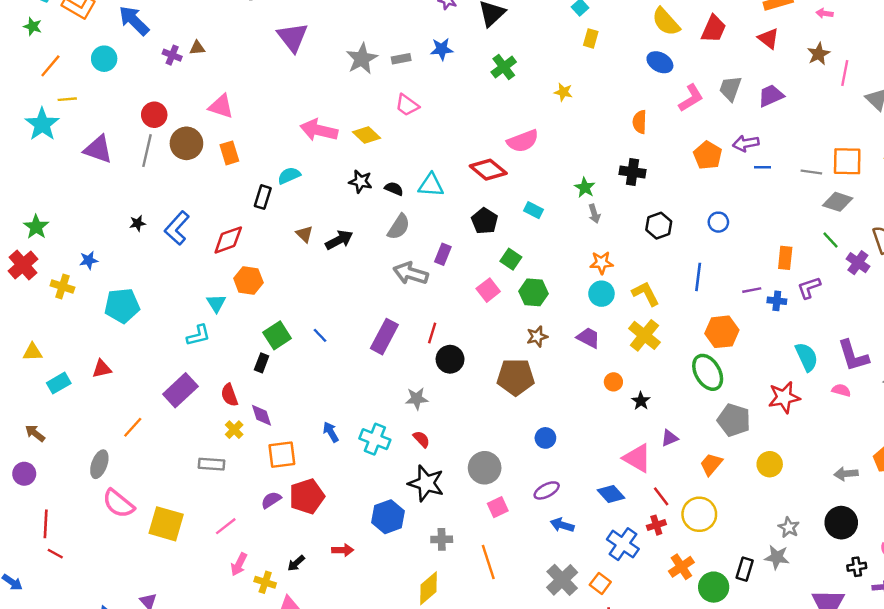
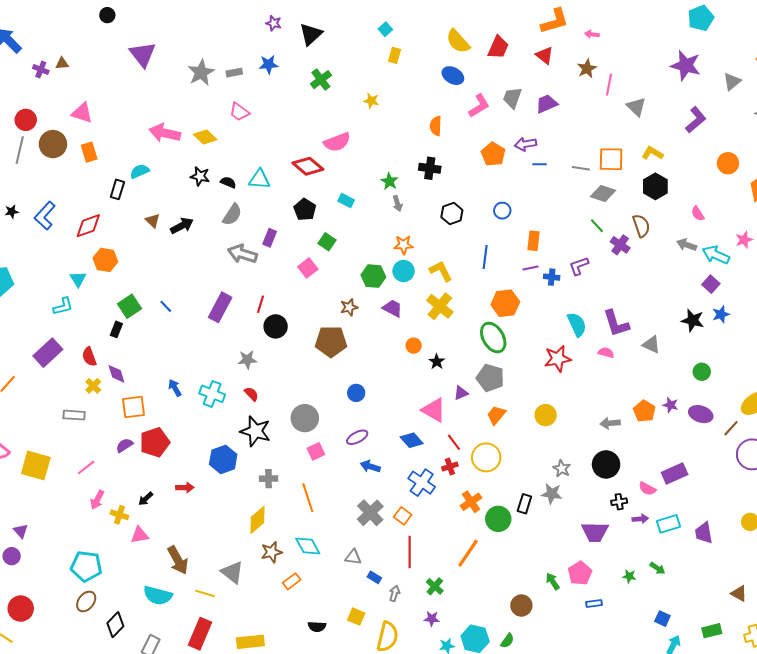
orange rectangle: (785, 258) -> (534, 241), moved
green hexagon: (534, 292) -> (373, 276), moved
gray pentagon: (734, 420) -> (490, 378), moved

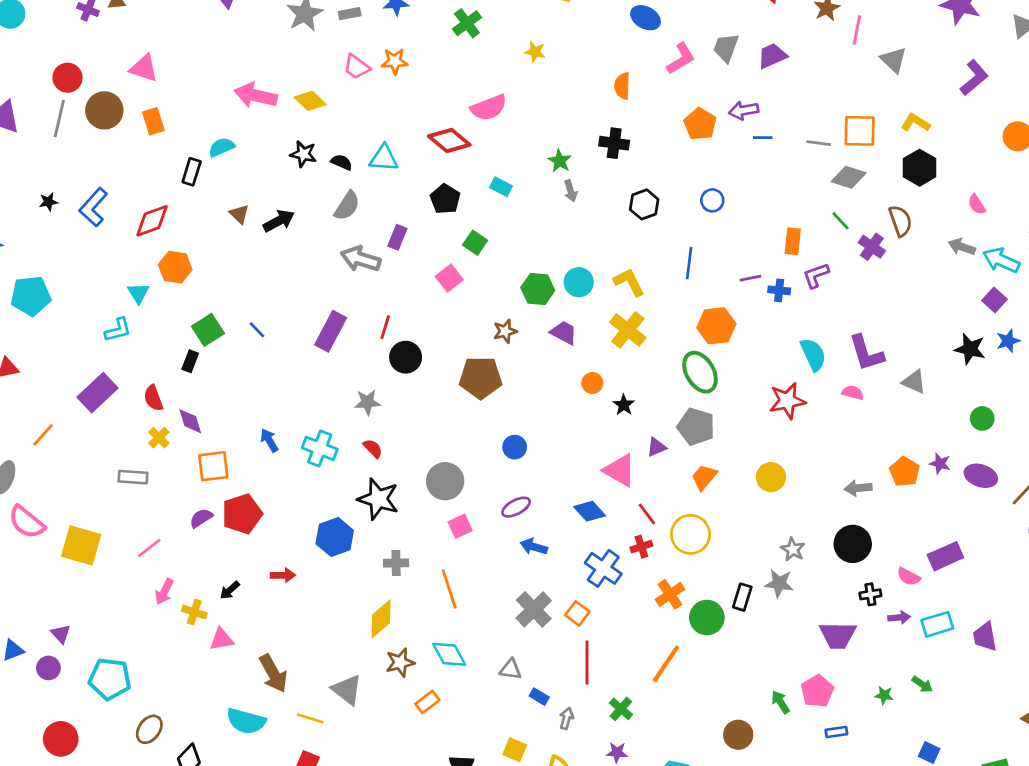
orange rectangle: (534, 241) -> (793, 241), moved
orange star: (404, 245) -> (395, 61), moved
cyan pentagon: (86, 566) -> (110, 679), moved

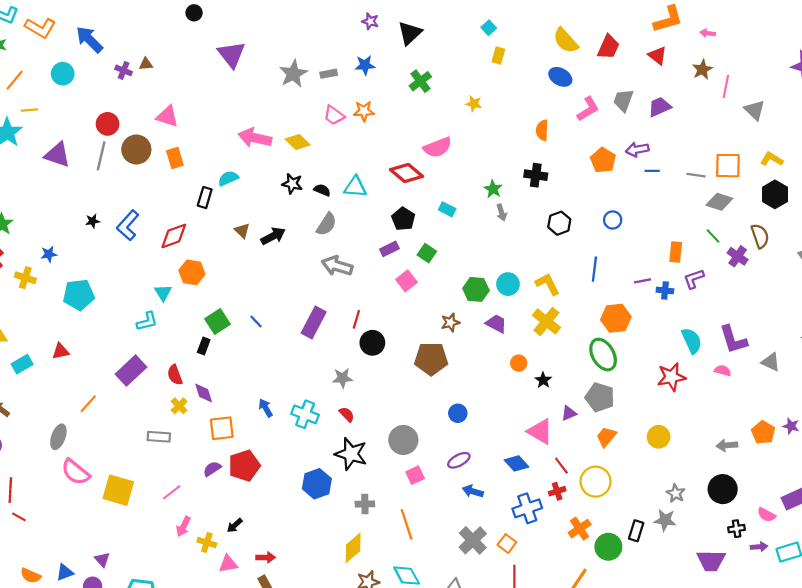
purple rectangle: (397, 237) -> (389, 249), moved, turned 42
blue cross: (603, 568) -> (527, 508), turned 36
red arrow: (283, 575) -> (266, 557), moved

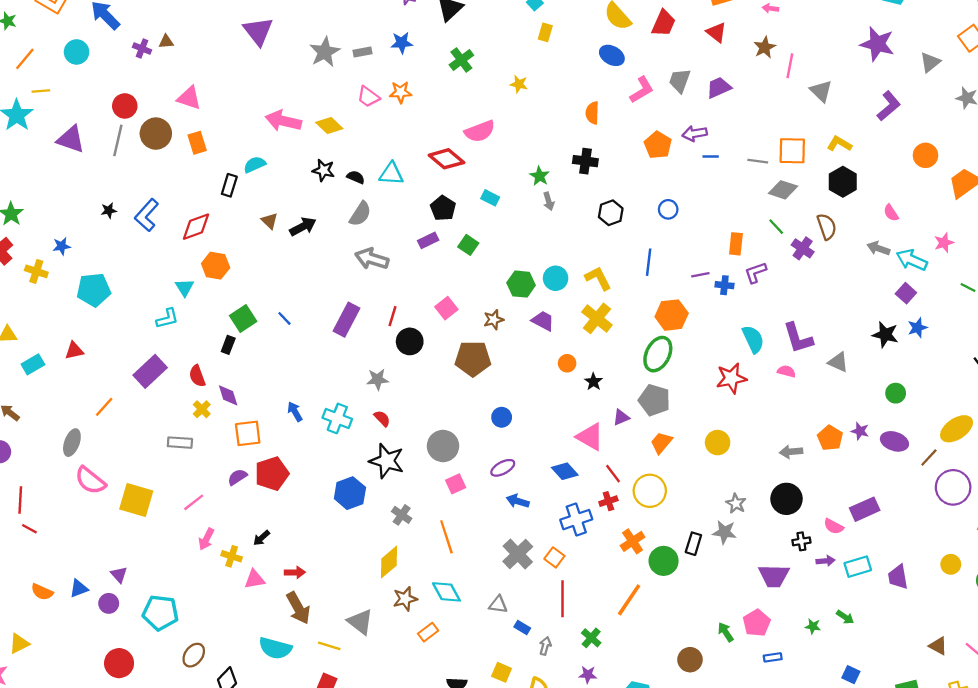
pink square: (407, 281) -> (446, 308), moved
green ellipse: (603, 355) -> (658, 354), turned 56
gray cross: (365, 504) -> (402, 515), turned 36

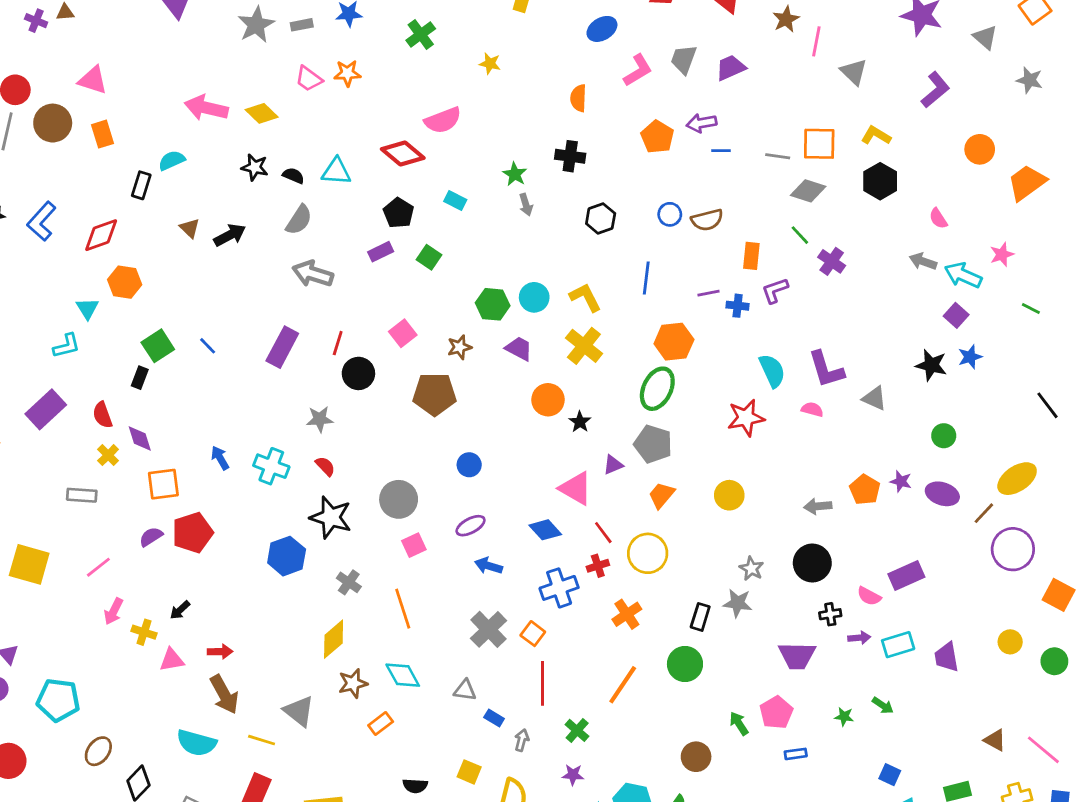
blue ellipse: (612, 55) -> (602, 29), turned -60
gray triangle: (930, 62) -> (985, 37), turned -40
brown semicircle: (827, 227) -> (707, 220), moved, turned 95
orange circle: (567, 363) -> (548, 400), size x1.5
green circle: (664, 561) -> (685, 664), moved

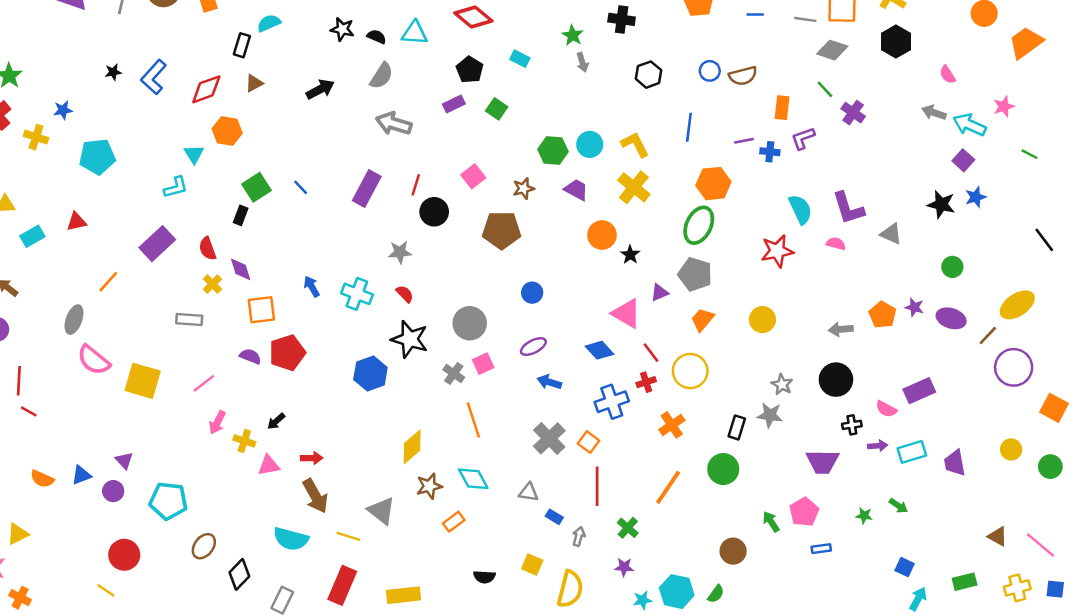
brown triangle: (190, 228) -> (254, 83), moved, turned 48
purple semicircle: (151, 537) -> (250, 356), turned 55
gray cross: (349, 582) -> (454, 373), moved

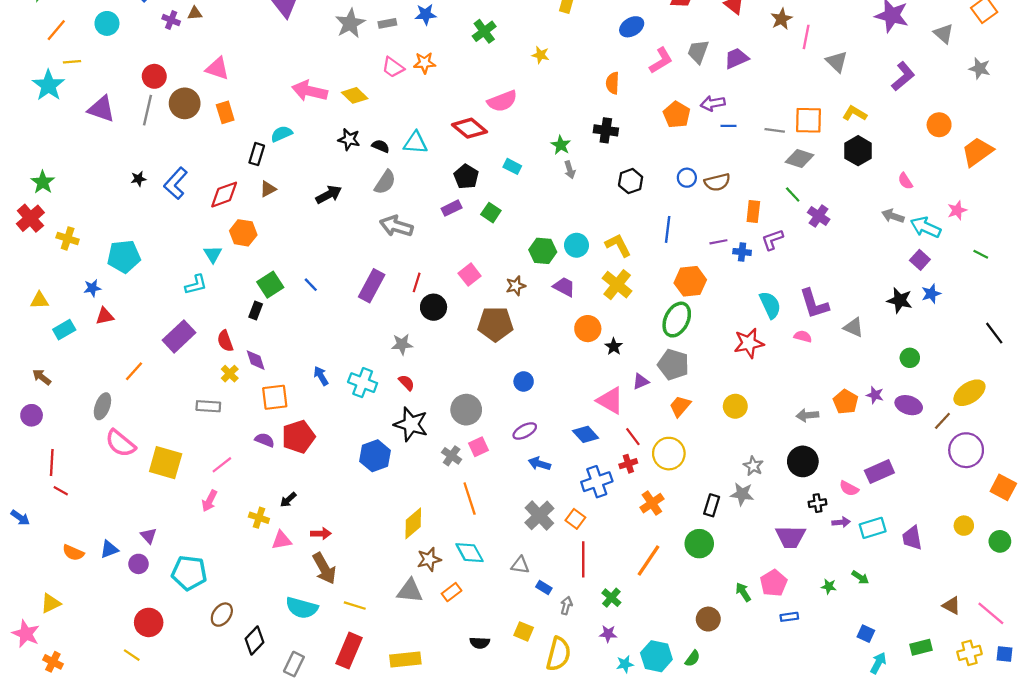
blue star: (63, 110) -> (92, 288), moved
pink arrow: (217, 422) -> (209, 501), moved
gray triangle: (381, 511) -> (410, 591), moved, turned -32

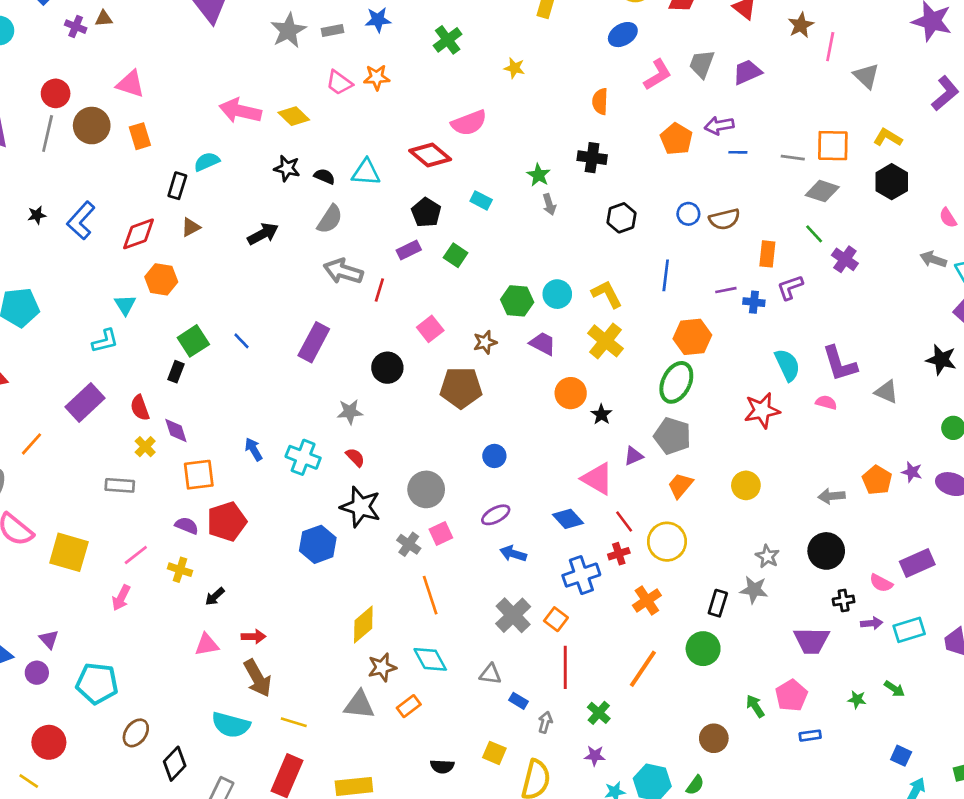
red line: (417, 282) -> (379, 290), moved
yellow cross: (259, 518) -> (180, 570), moved

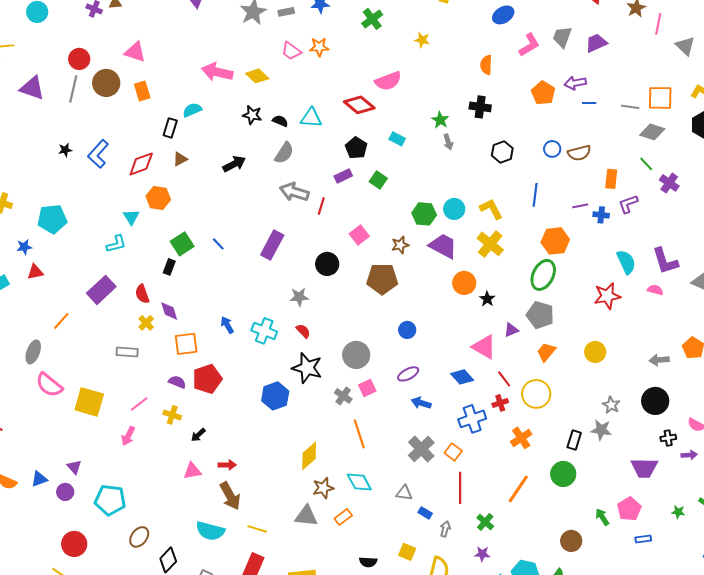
purple trapezoid: (543, 344) -> (443, 246), size x1.4

